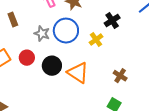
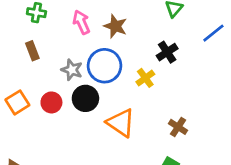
black circle: (52, 66) -> (85, 98), moved

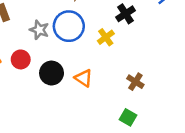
black circle: (85, 98) -> (52, 73), moved
orange triangle: (121, 123) -> (84, 78), size x0.7

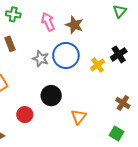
black cross: (126, 14) -> (119, 54), moved
red circle: (21, 59) -> (25, 115), moved
orange triangle: (84, 78) -> (79, 117), moved, turned 35

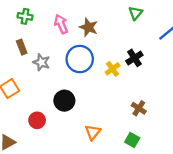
gray star: (41, 59) -> (41, 62), moved
orange triangle: (79, 117) -> (93, 132), moved

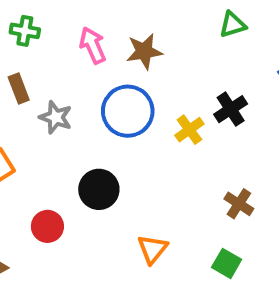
green triangle: (135, 13) -> (233, 25), turned 32
brown star: (88, 27) -> (144, 51), turned -30

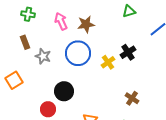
red circle: (47, 226) -> (48, 109), moved

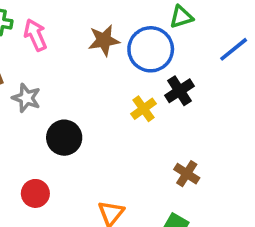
pink arrow: (61, 21) -> (35, 35), moved
blue circle: (78, 53) -> (151, 49), moved
black circle: (64, 91) -> (64, 138), moved

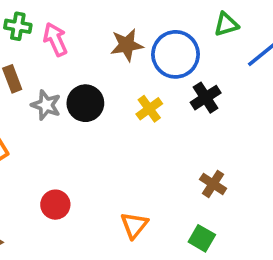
green triangle: (181, 17) -> (226, 24), moved
yellow cross: (143, 109) -> (149, 109), moved
black circle: (64, 138) -> (85, 103), moved

